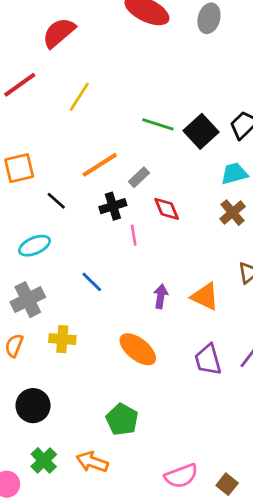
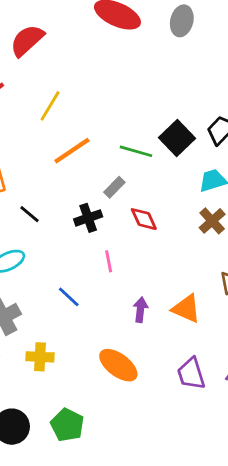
green line: (158, 124) -> (136, 151), moved
orange line: (100, 165) -> (72, 151), moved
pink line: (134, 235) -> (109, 261), moved
green pentagon: (122, 420) -> (67, 425), moved

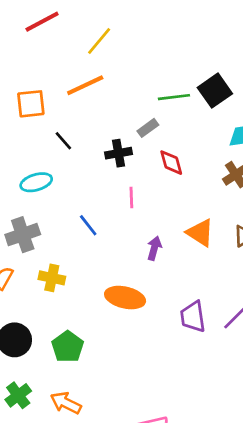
orange line: (72, 151) -> (85, 85), moved
green line: (136, 151) -> (174, 97), turned -32
orange triangle: (186, 309) -> (200, 233), moved
orange ellipse: (118, 365) -> (125, 298), turned -33

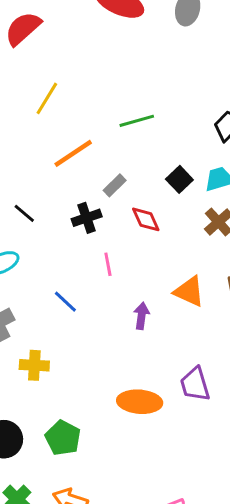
orange line: (85, 85) -> (73, 153), moved
black square: (215, 91) -> (179, 179), moved, size x0.7
green line: (174, 97) -> (137, 121), moved
orange ellipse: (125, 298) -> (140, 402), moved

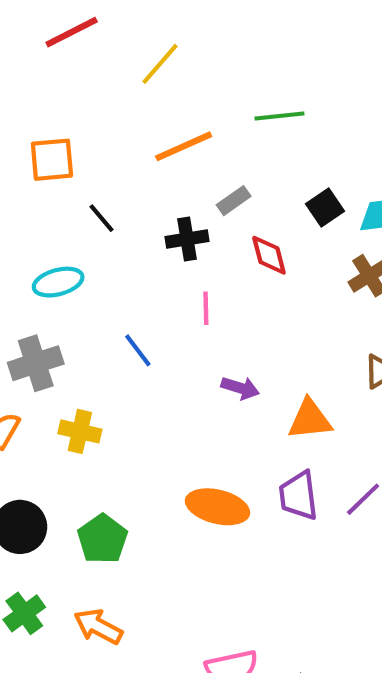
orange triangle: (189, 291) -> (310, 419), moved, turned -40
purple arrow: (141, 316) -> (240, 388), turned 90

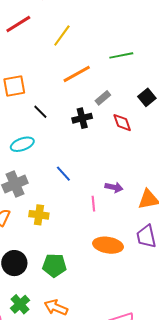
pink line: (206, 308) -> (93, 204), moved
green pentagon: (102, 539) -> (54, 265), turned -30

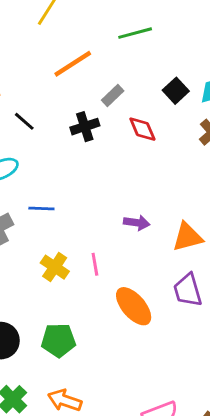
blue line: (63, 174) -> (41, 208), moved, turned -42
pink line: (93, 204) -> (95, 264), moved
yellow cross: (39, 215) -> (55, 267), moved, turned 30
orange ellipse: (108, 245) -> (134, 306), turned 44

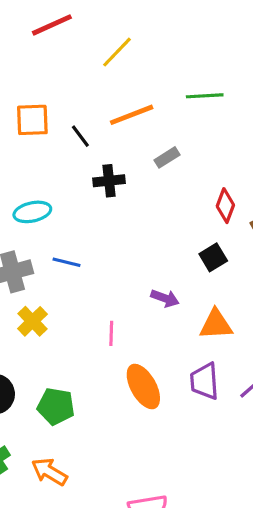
black square: (176, 91) -> (213, 257), moved
black line: (24, 121) -> (80, 136), moved
black cross: (85, 127) -> (109, 181), moved
red diamond: (142, 129) -> (225, 206), moved, turned 32
yellow cross: (55, 267) -> (32, 321), moved

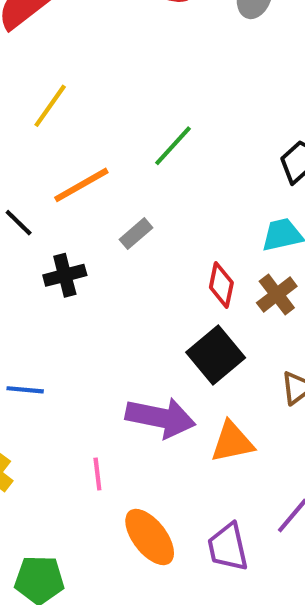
green line: (205, 96) -> (173, 146), turned -36
black square: (213, 257) -> (216, 355), size x1.5
purple arrow: (165, 298) -> (161, 418), size x1.8
purple trapezoid: (205, 381) -> (228, 547), moved

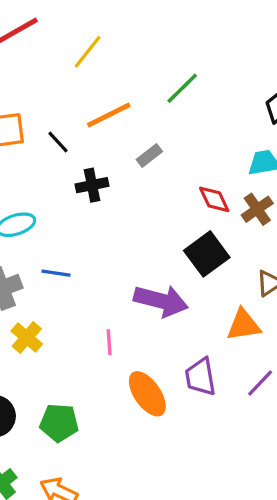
red diamond: (221, 285) -> (214, 199), turned -40
orange triangle: (232, 442) -> (243, 325), moved
purple trapezoid: (228, 547) -> (201, 377), moved

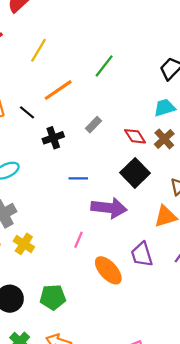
gray rectangle: (149, 155) -> (93, 125), moved
blue line: (56, 273) -> (78, 178), moved
pink line: (109, 342) -> (79, 240), turned 35

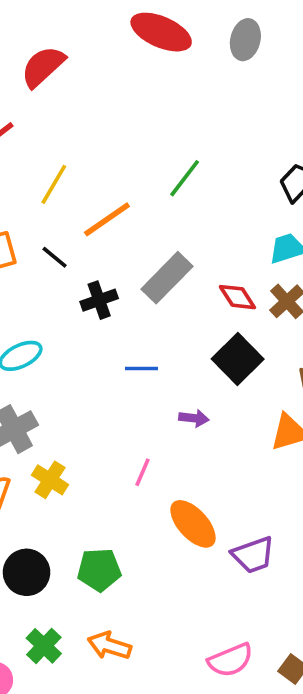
yellow line: (39, 50) -> (54, 184), moved
gray rectangle: (93, 125) -> (167, 278), size x1.8
purple arrow: (109, 208) -> (194, 418), size x0.5
purple trapezoid: (142, 254) -> (253, 555), moved, turned -92

